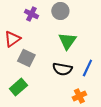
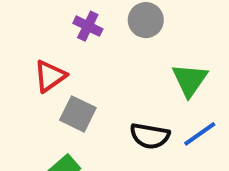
green triangle: (67, 41) -> (190, 80), moved
blue line: (87, 68) -> (200, 134), turned 30

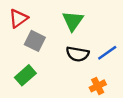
green triangle: (190, 80) -> (73, 21), moved

